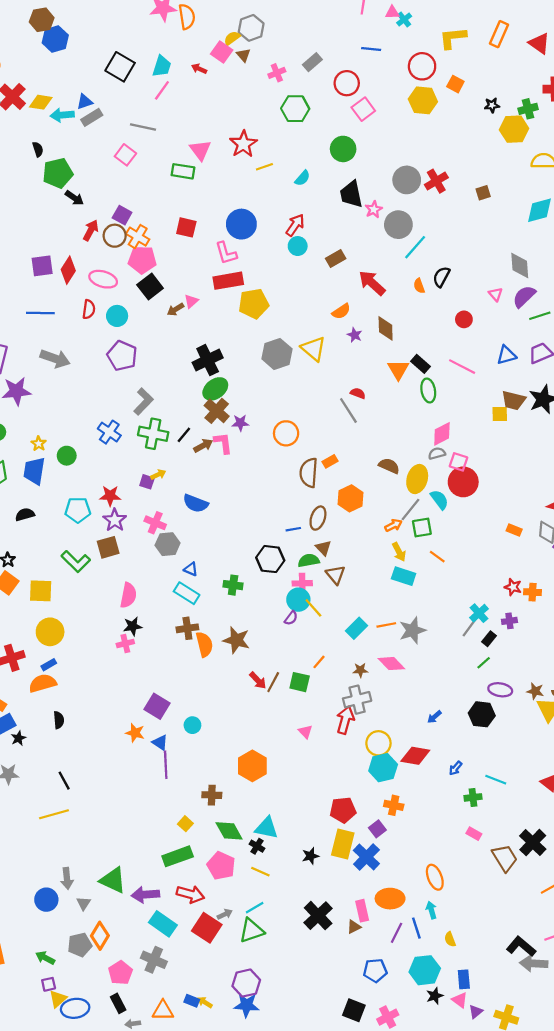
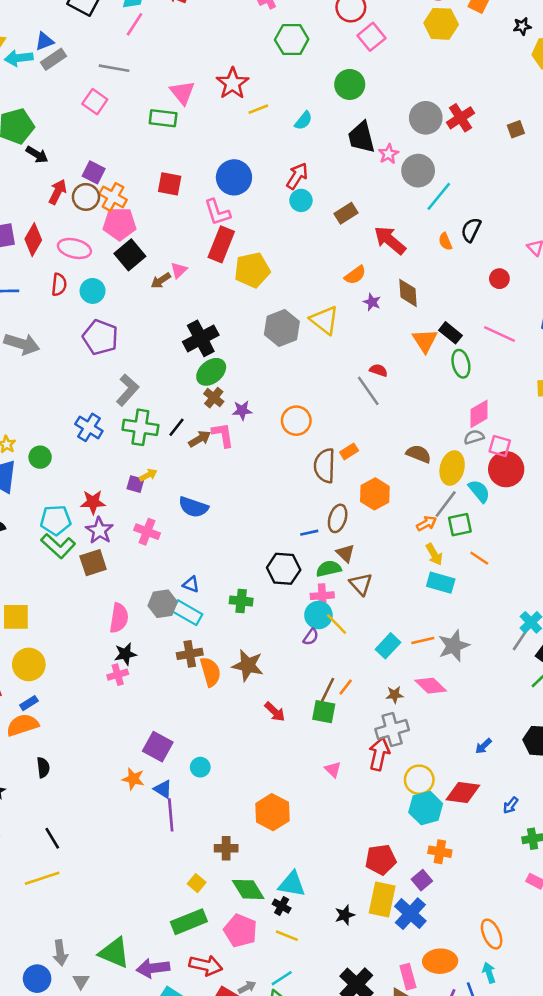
red rectangle: (228, 281) -> (221, 244), turned -56
brown cross: (217, 411) -> (214, 398), size x0.7
gray hexagon: (168, 544) -> (163, 604), moved
green L-shape: (76, 561) -> (58, 546), moved
brown line: (273, 682) -> (328, 690), moved

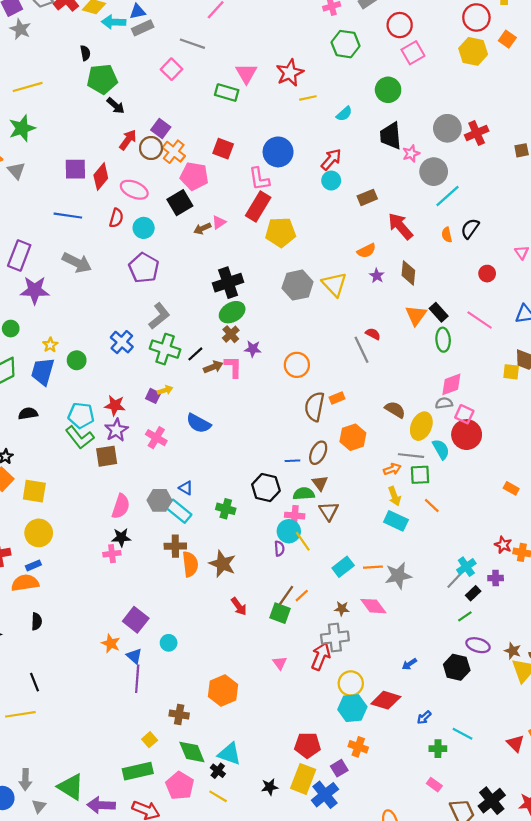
pink pentagon: (119, 224) -> (194, 176), moved
gray line: (446, 504) -> (411, 456), turned 50
purple semicircle: (311, 637) -> (279, 549), turned -48

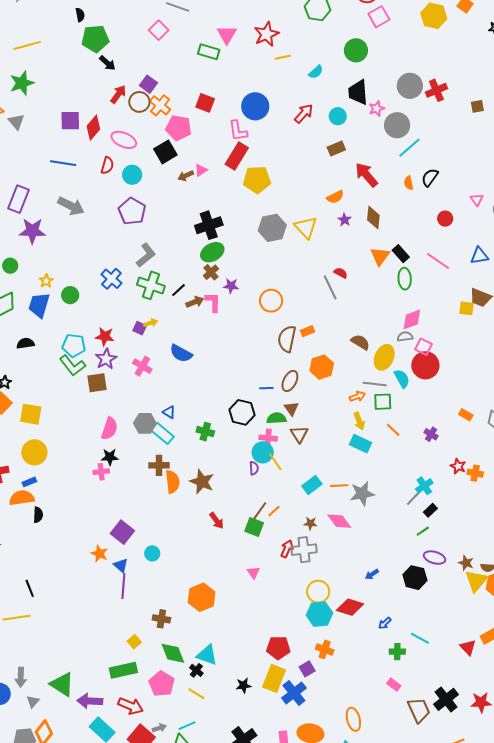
cyan circle: (331, 181) -> (338, 116), moved
purple cross: (496, 578) -> (431, 434), moved, turned 32
black semicircle: (37, 621) -> (38, 515), moved
red arrow: (321, 656) -> (287, 549), moved, size x0.7

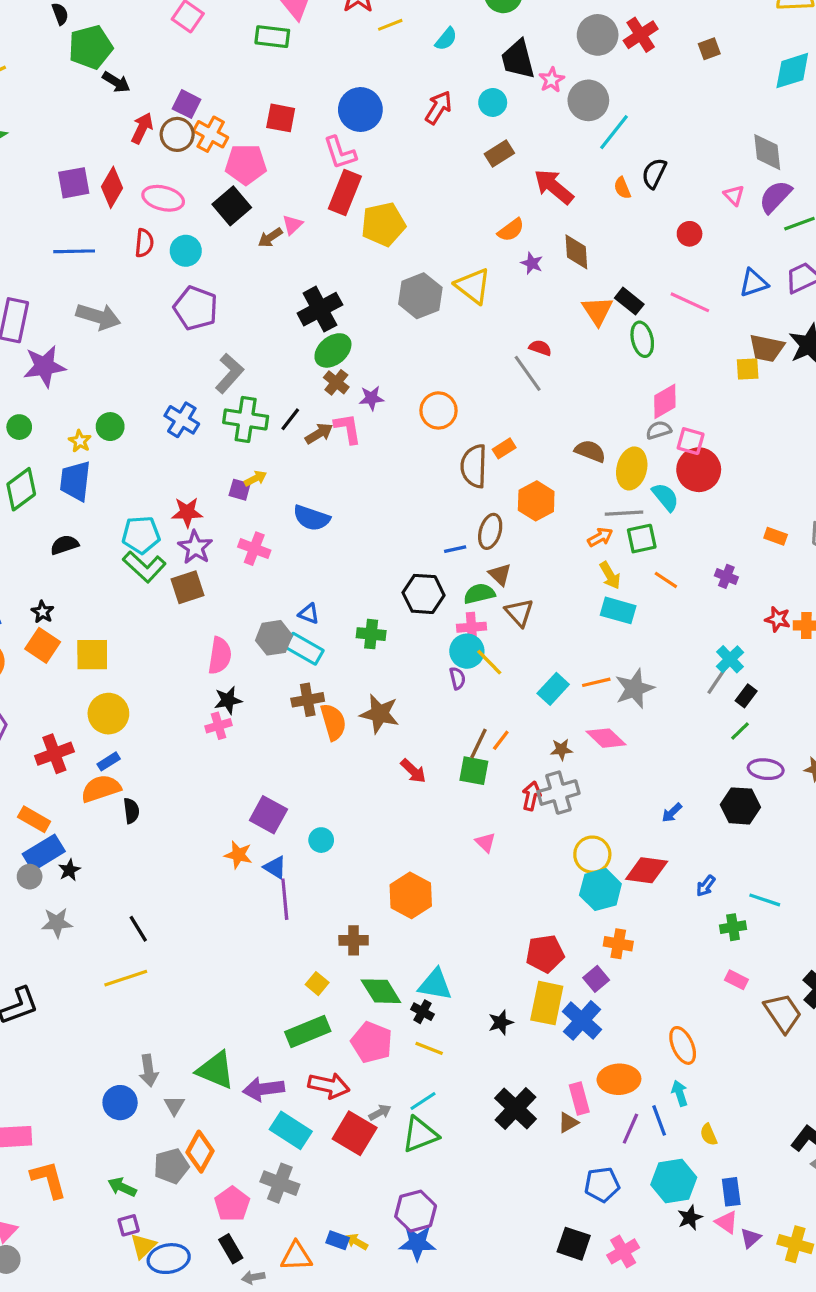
green circle: (70, 295) -> (110, 427), moved

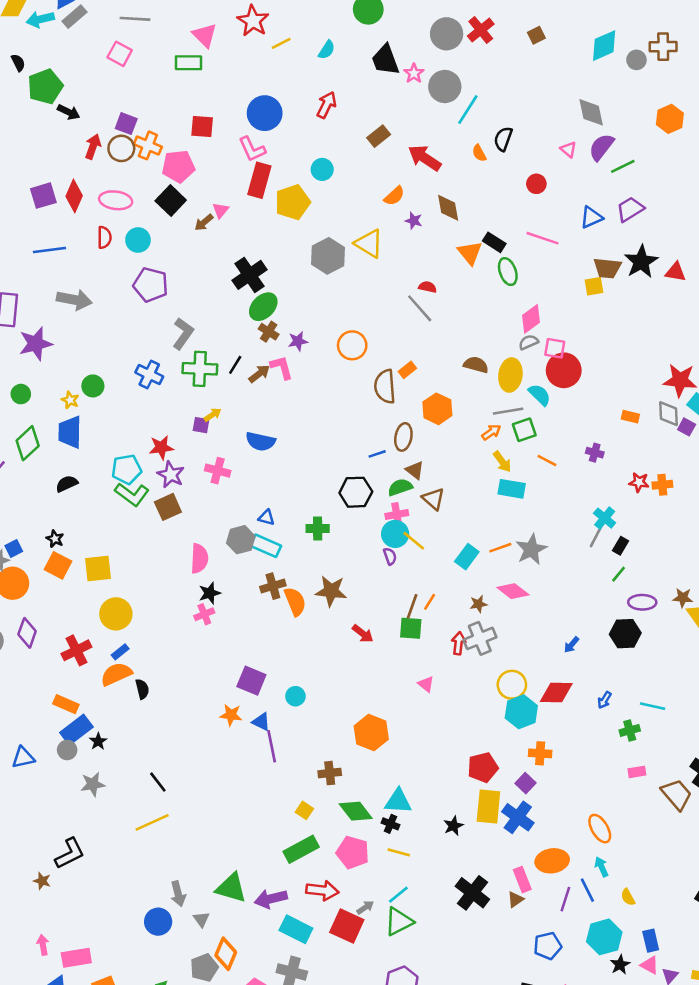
cyan circle: (493, 102) -> (322, 169), moved
pink rectangle: (736, 980) -> (637, 772), turned -30

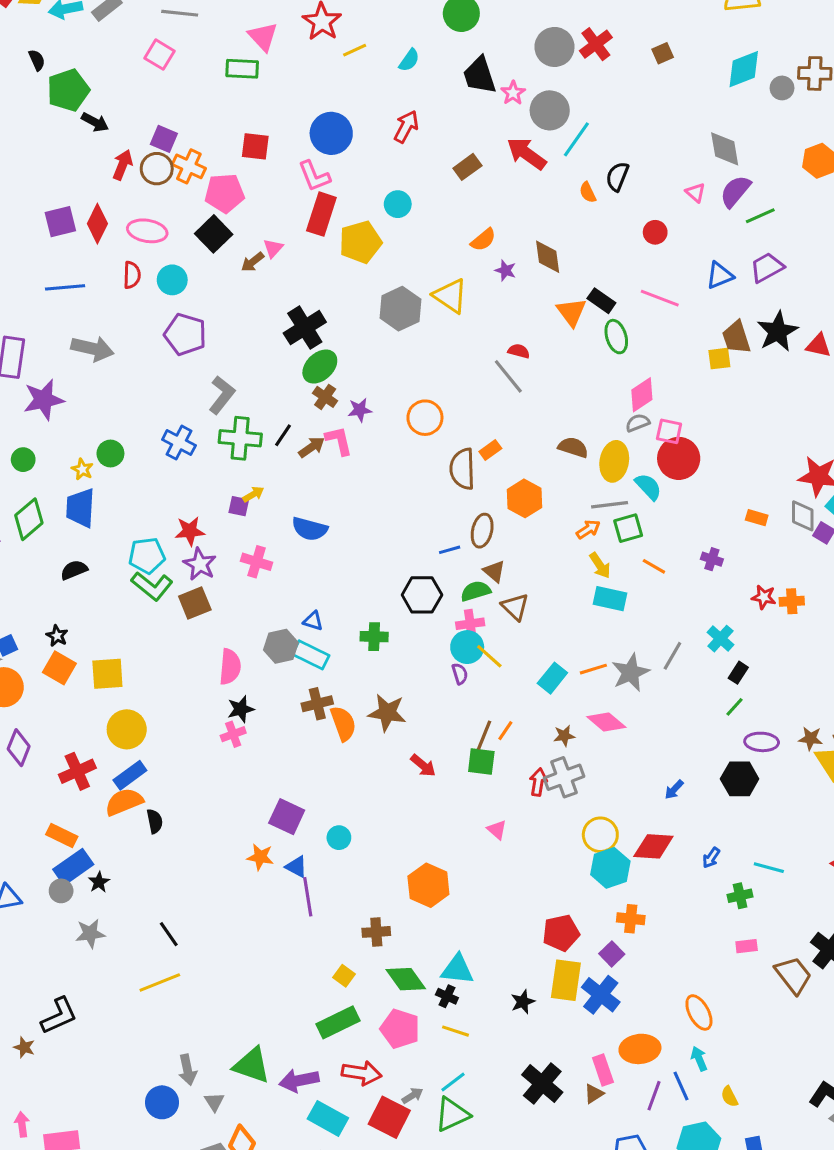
red arrow: (425, 158) -> (527, 154), moved
brown trapezoid: (607, 268) -> (736, 337), turned 64
gray line: (596, 536) -> (672, 656), moved
blue rectangle: (120, 652) -> (130, 775), size x1.5

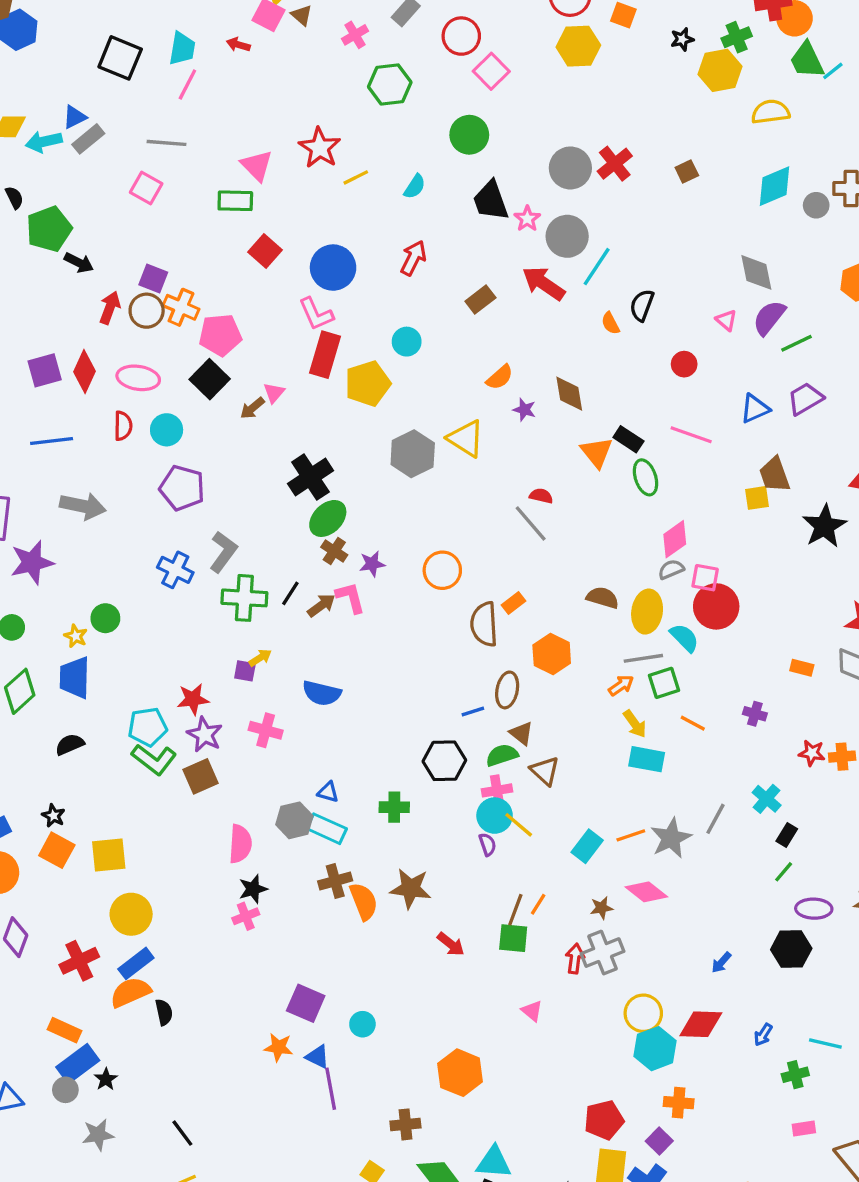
red square: (255, 146) -> (265, 251), moved, turned 36
black star: (777, 331) -> (824, 526), moved
blue cross: (179, 443) -> (175, 570), moved

